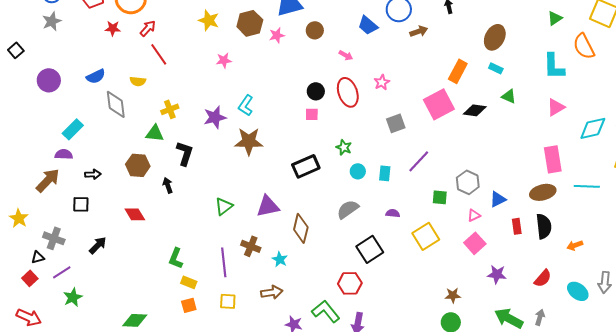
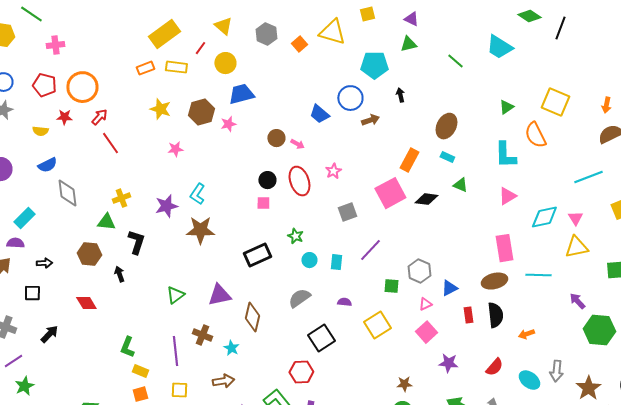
brown circle: (315, 30) -> (276, 138), moved
yellow semicircle: (138, 81) -> (40, 131), moved

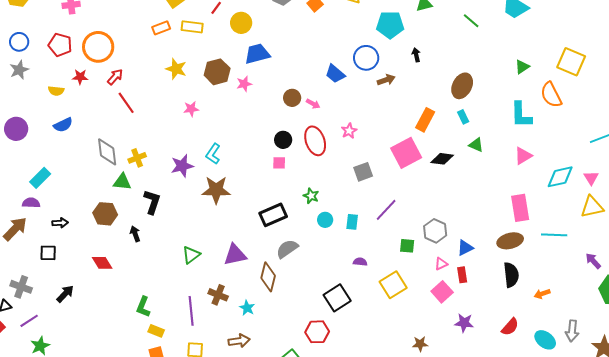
cyan rectangle: (447, 157) -> (463, 117), turned 40
gray diamond: (67, 193) -> (107, 152), moved
gray semicircle: (299, 298) -> (287, 249), moved
red rectangle: (468, 315) -> (462, 275), moved

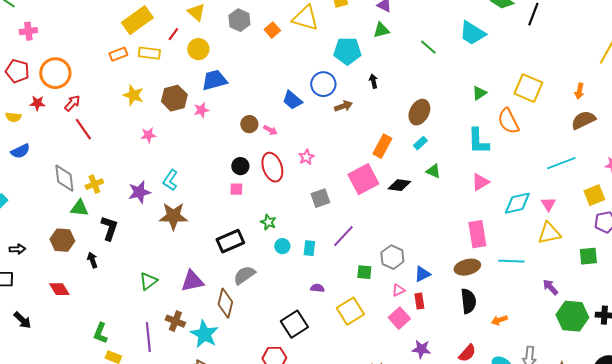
cyan rectangle: (463, 117) -> (420, 143), turned 72
black arrow: (65, 294) -> (22, 320), turned 90
cyan star: (247, 308) -> (204, 334), size x1.8

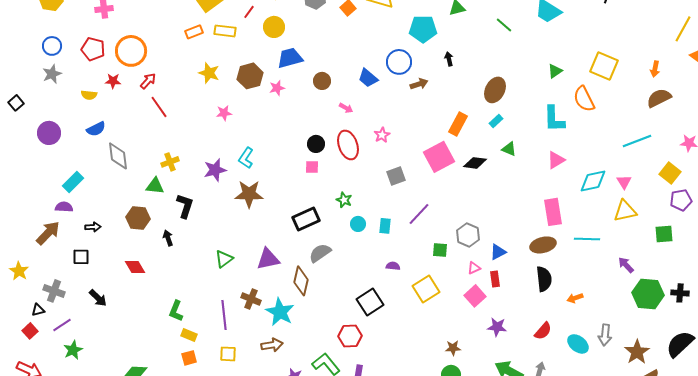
brown circle: (249, 124) -> (322, 81), moved
gray diamond: (64, 178) -> (118, 156), moved
yellow square: (594, 195) -> (670, 173), turned -30

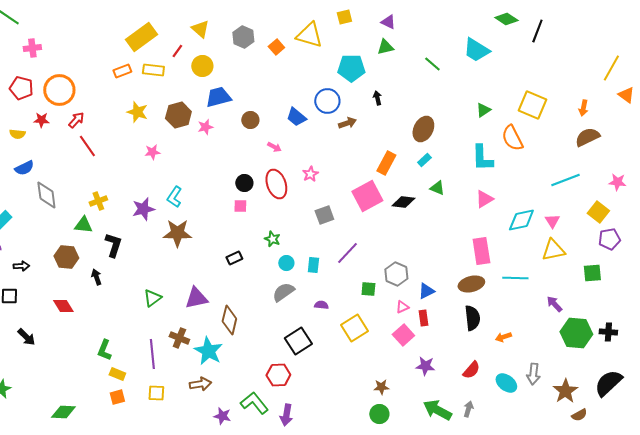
black rectangle: (306, 219) -> (234, 258), size x0.6
gray semicircle: (320, 253) -> (283, 292), moved

